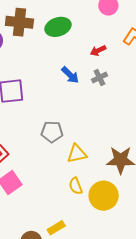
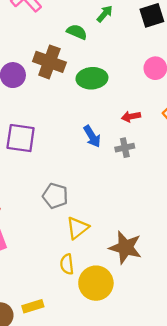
yellow triangle: (77, 154) -> (77, 228), turned -40

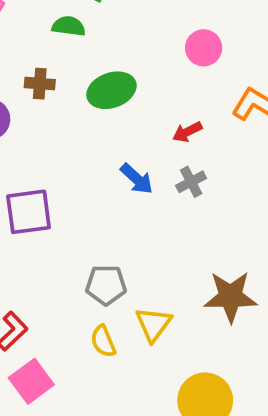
brown cross: (49, 62) -> (40, 84), size x0.6
brown star: (125, 247) -> (231, 297), moved
yellow semicircle: (67, 264) -> (103, 341), moved

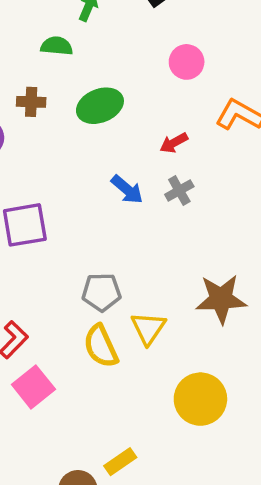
yellow semicircle: (103, 341) -> (101, 346), size x1.4

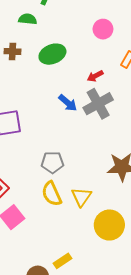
gray cross: (179, 190) -> (98, 104), size x1.8
yellow triangle: (148, 328) -> (81, 197), moved

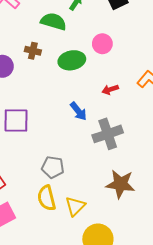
green semicircle: (28, 19) -> (53, 21), size x1.4
pink circle: (103, 29) -> (102, 44), moved
gray cross: (98, 104) -> (108, 134), moved

